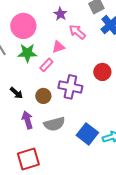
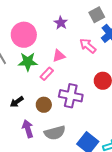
pink arrow: (77, 32) -> (88, 46), moved
black arrow: (16, 93) -> (17, 102), turned 104

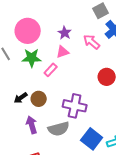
purple star: (61, 23) -> (65, 33), moved
purple cross: (71, 96) -> (75, 106), moved
brown circle: (44, 105) -> (39, 99), moved

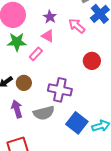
pink triangle: (63, 52) -> (48, 36), turned 48

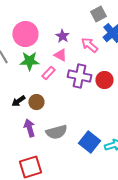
purple cross: (60, 90) -> (79, 76), moved

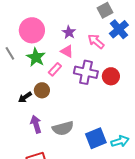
green star: (29, 61) -> (36, 57), turned 30
brown circle: (36, 102) -> (42, 90), moved
blue square: (89, 142) -> (96, 138), turned 30

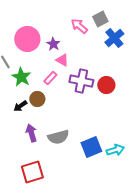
purple star: (69, 32) -> (53, 44), moved
pink arrow: (96, 41) -> (79, 26), moved
green star: (36, 57) -> (21, 77), moved

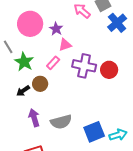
pink triangle: (62, 60) -> (65, 45), turned -48

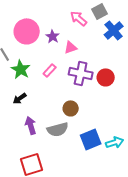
pink triangle: (65, 45) -> (71, 47), moved
brown circle: (40, 84) -> (71, 108), moved

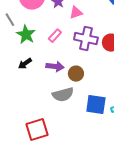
purple arrow: (31, 125) -> (55, 67), moved, turned 114
blue square: (91, 139) -> (96, 105), turned 30

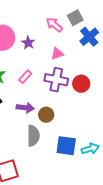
pink triangle: (76, 13) -> (57, 54), moved
gray semicircle: (63, 95) -> (33, 136), turned -75

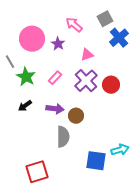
pink arrow: (54, 25) -> (74, 25), moved
purple cross: (56, 80) -> (86, 81), turned 35
blue square: (66, 146) -> (96, 161), moved

